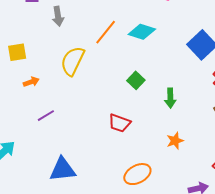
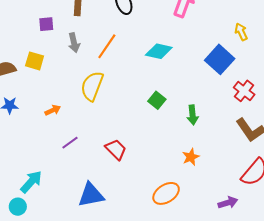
orange line: (106, 32) -> (107, 46), moved
yellow square: (17, 52) -> (35, 61), moved, turned 30
red trapezoid: (120, 123) -> (116, 149), moved, turned -150
orange star: (175, 141) -> (191, 157), moved

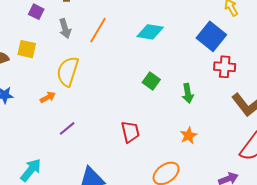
purple square: (46, 24) -> (36, 12), turned 35
yellow semicircle: (92, 86) -> (68, 71), moved
red cross: (244, 91) -> (225, 67), moved, turned -30
red trapezoid: (116, 149) -> (130, 132), moved, turned 35

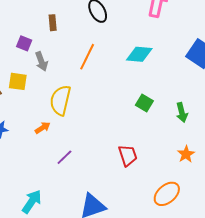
gray arrow: (65, 28) -> (41, 61), moved

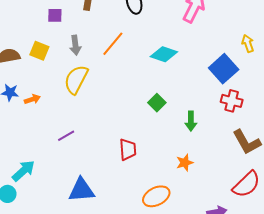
purple square: (24, 43) -> (55, 15), turned -35
gray arrow: (41, 61) -> (75, 45), moved
orange arrow: (43, 128) -> (32, 99), moved

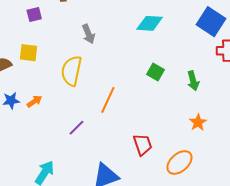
orange line: (113, 44) -> (108, 100), moved
gray arrow: (75, 45) -> (88, 34), moved
red trapezoid: (128, 149) -> (143, 144), moved

